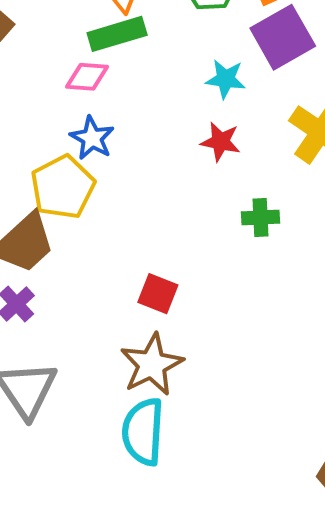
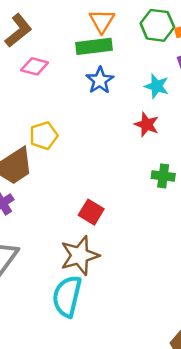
pink diamond: (87, 77) -> (35, 66), moved
blue star: (92, 138) -> (100, 80), moved
yellow pentagon: (63, 187) -> (44, 136), size x0.7

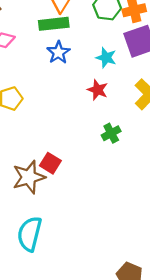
green cross: (163, 176) -> (111, 133), turned -36
brown star: (80, 256) -> (29, 177), moved

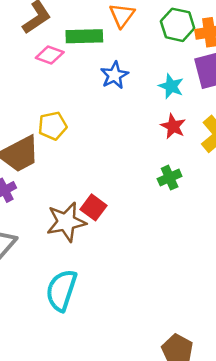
green rectangle: (54, 24) -> (84, 36), moved
red star: (98, 90) -> (173, 126), moved

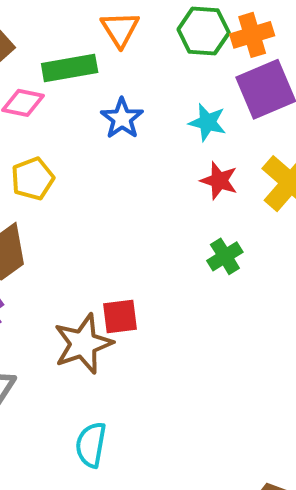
yellow pentagon: (53, 126) -> (33, 179), moved
red square: (94, 207) -> (120, 317), turned -35
cyan semicircle: (61, 290) -> (91, 445), size x0.7

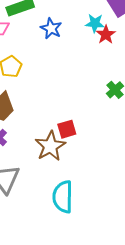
red star: (219, 181) -> (106, 35), moved, turned 30
cyan semicircle: (91, 445) -> (63, 197), size x1.4

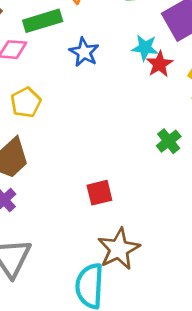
brown star: (50, 146) -> (119, 249), moved

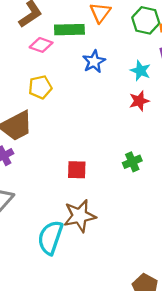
red star: (159, 64) -> (139, 101), moved
green cross: (169, 141) -> (132, 162), moved

